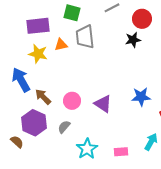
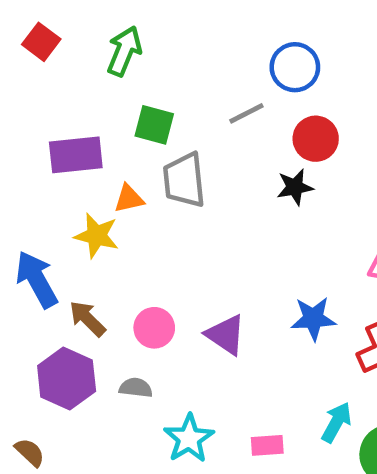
yellow star: (38, 54) -> (97, 236), moved
gray semicircle: (64, 127) -> (136, 388), turned 56
brown semicircle: (17, 142) -> (30, 452), moved

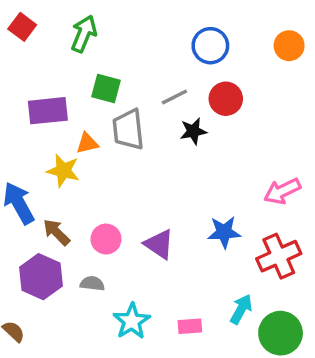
gray line: (246, 113) -> (174, 97), moved
black star: (295, 187) -> (193, 131), moved

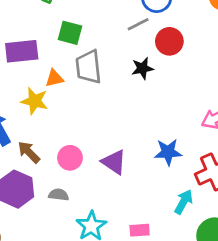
gray line: (174, 97) -> (138, 24), moved
cyan arrow: (241, 309) -> (184, 202), moved

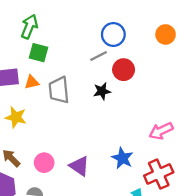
green square: (70, 33) -> (38, 53), moved
orange triangle: (54, 78) -> (32, 82), moved
blue star: (168, 152) -> (122, 158), turned 30

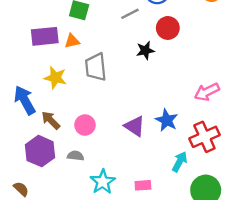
gray line: (99, 56) -> (130, 14), moved
gray trapezoid: (59, 90) -> (96, 67), moved
purple triangle: (79, 166) -> (135, 126), moved

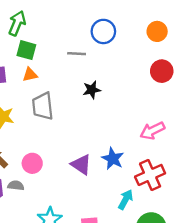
gray line: (130, 14) -> (77, 54), turned 30
red circle: (168, 28) -> (162, 71), moved
orange triangle: (72, 41) -> (30, 75), moved
gray semicircle: (76, 156) -> (16, 185), moved

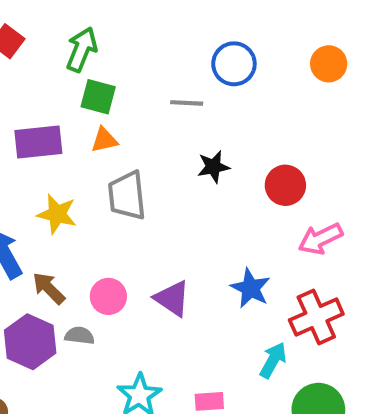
red circle: (162, 71) -> (285, 185), moved
purple triangle: (81, 164) -> (172, 298), moved

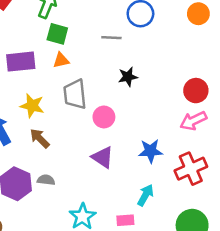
red circle: (285, 185) -> (196, 91), moved
brown arrow: (49, 288) -> (40, 138), moved
blue star: (250, 288) -> (151, 151), turned -30
pink circle: (108, 296) -> (104, 117), moved
cyan arrow: (273, 360) -> (145, 195), moved

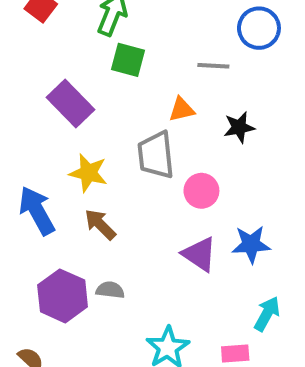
orange triangle: (61, 60) -> (182, 109), moved
purple rectangle: (21, 62) -> (71, 103), turned 52
blue star: (151, 151) -> (251, 244), moved

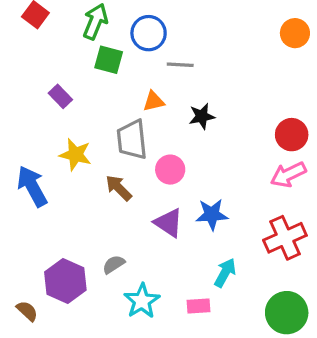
blue circle: (259, 28) -> (149, 33), moved
purple rectangle: (71, 103) -> (60, 96), size x0.6
brown arrow: (100, 225) -> (119, 188), moved
gray semicircle: (110, 290) -> (114, 264), moved, turned -40
purple hexagon: (63, 296) -> (65, 281), moved

